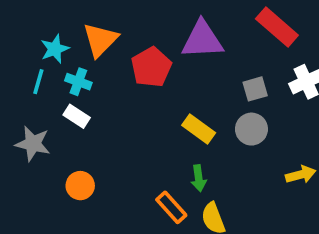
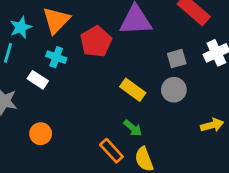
cyan cross: (78, 82) -> (56, 57), moved
green arrow: (199, 178) -> (133, 128), turned -42

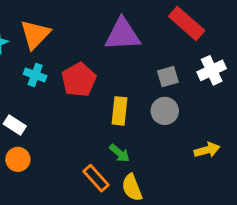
red pentagon: (96, 42) -> (79, 80), moved
white rectangle: (38, 80) -> (15, 125), moved
yellow rectangle: (133, 90) -> (119, 111), turned 60

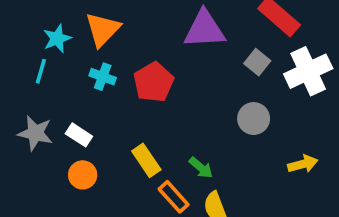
white cross: (212, 70) -> (308, 71), size x1.4
gray square: (168, 77) -> (257, 62), moved, turned -35
yellow rectangle: (119, 111) -> (146, 160), moved, turned -40

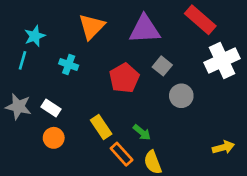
orange triangle: (103, 29) -> (92, 27), moved
gray square: (257, 62) -> (162, 66), moved
red pentagon: (154, 82) -> (124, 78), moved
yellow arrow: (303, 164) -> (223, 147), moved

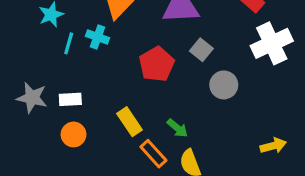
cyan line: (22, 60) -> (69, 43), moved
cyan cross: (69, 65) -> (97, 37), moved
white rectangle: (51, 108) -> (70, 99), turned -36

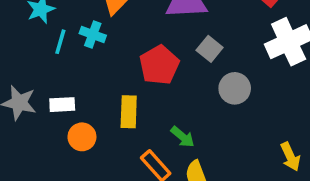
yellow rectangle: (129, 122) -> (129, 112), moved, turned 36
orange circle: (73, 134) -> (82, 137), moved
yellow arrow: (273, 146) -> (290, 157), turned 80

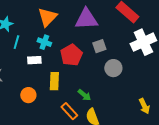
cyan cross: (93, 34) -> (44, 42), moved
gray square: (210, 49) -> (99, 46), turned 32
white rectangle: (62, 105) -> (34, 60), moved

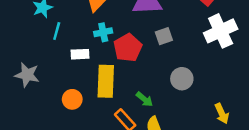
cyan cross: (44, 42) -> (103, 32), moved, turned -32
gray circle: (113, 68) -> (182, 79), moved
yellow rectangle: (54, 81) -> (106, 81), size x1.4

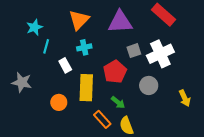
white cross: (221, 31) -> (160, 54), moved
red pentagon: (128, 48) -> (115, 72), moved
white rectangle: (80, 54) -> (65, 65), turned 64
yellow arrow: (222, 114) -> (185, 98), moved

